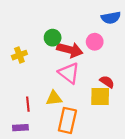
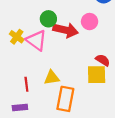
yellow cross: (19, 55) -> (17, 37), turned -32
pink triangle: (69, 73) -> (36, 40), moved

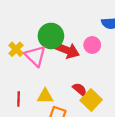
green circle: (48, 19) -> (51, 36), size x1.5
red semicircle: (103, 60) -> (80, 89), moved
yellow square: (97, 75) -> (91, 100), turned 36

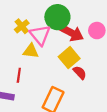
yellow triangle: (45, 96) -> (31, 51), moved
yellow square: (91, 100) -> (69, 58), moved

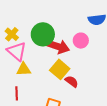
yellow cross: (22, 26) -> (12, 34), moved
pink triangle: (40, 35) -> (17, 51), moved

